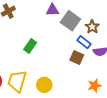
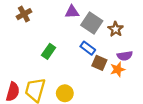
blue rectangle: (84, 42) -> (88, 48), moved
orange star: (94, 86) -> (118, 69), moved

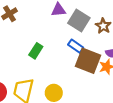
brown square: (99, 63) -> (88, 61), size x1.6

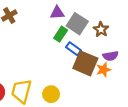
green rectangle: (36, 51) -> (61, 34), moved

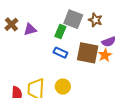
purple triangle: (57, 13) -> (30, 29), moved
blue rectangle: (73, 49) -> (60, 53), moved

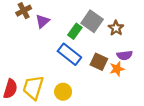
purple triangle: (30, 29) -> (42, 21), turned -40
blue rectangle: (60, 53) -> (69, 54), size x1.5
brown square: (88, 53) -> (99, 62), size x0.7

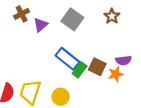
gray square: (92, 21) -> (72, 19), moved
brown star: (116, 28) -> (112, 16), moved
green rectangle: (75, 31) -> (80, 70), moved

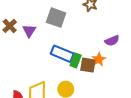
brown square: (97, 67) -> (88, 65), moved
orange star: (116, 74) -> (99, 59), moved

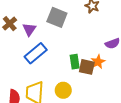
blue rectangle: (62, 54) -> (36, 53), moved, turned -65
green rectangle: (76, 60) -> (75, 62), turned -32

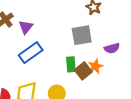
gray square: (57, 17) -> (82, 35), moved, turned -36
brown square: (87, 67) -> (83, 71), turned 35

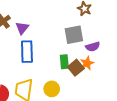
purple semicircle: (112, 48) -> (93, 47), moved
blue rectangle: (31, 53) -> (27, 52), turned -55

